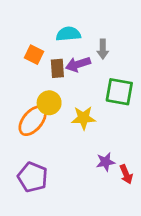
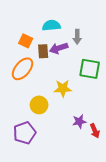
yellow circle: (49, 103) -> (39, 105), moved
orange ellipse: (33, 121) -> (22, 69), moved
purple pentagon: (33, 177) -> (25, 133), turned 30

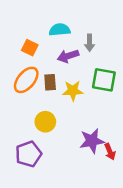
brown rectangle: (43, 51) -> (50, 82), moved
yellow star: (63, 88) -> (73, 91), moved
purple star: (79, 121) -> (92, 141), size x1.5

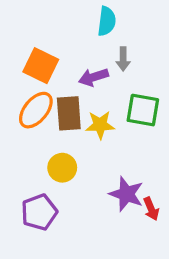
cyan semicircle: (60, 30) -> (107, 21), moved, turned 102
orange square: (30, 48) -> (41, 66), size x1.5
brown rectangle: (50, 82) -> (69, 113), size x1.5
purple star: (92, 141) -> (126, 194), turned 30

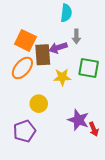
brown rectangle: (69, 113) -> (43, 55), moved

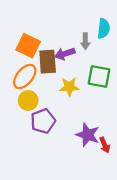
cyan semicircle: (66, 13) -> (104, 29), moved
yellow circle: (39, 104) -> (28, 101), moved
purple pentagon: (24, 131) -> (43, 121), moved

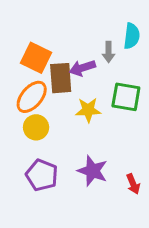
purple pentagon: (43, 121) -> (42, 175), moved, turned -30
purple star: (88, 135) -> (93, 171), moved

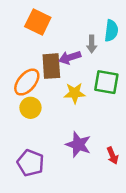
orange square: (36, 58) -> (38, 22), moved
purple pentagon: (42, 175) -> (30, 163), moved

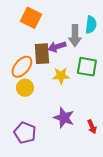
gray arrow: (92, 44) -> (75, 36), size x1.5

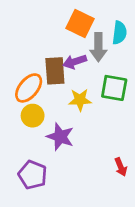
orange square: (31, 18) -> (80, 23), moved
purple star: (64, 118) -> (60, 137), moved

